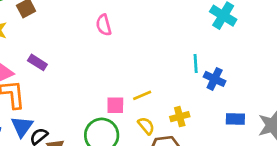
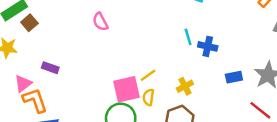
pink square: (115, 105) -> (127, 89), size x1.6
yellow semicircle: (146, 126) -> (148, 97), moved, turned -119

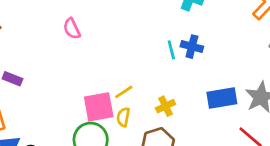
blue cross: (208, 46) -> (192, 47), moved
blue rectangle: (234, 77) -> (222, 98), size x1.5

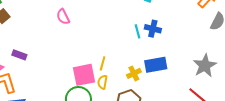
yellow line: (124, 92) -> (103, 63), turned -40
blue rectangle: (222, 98) -> (156, 65), moved

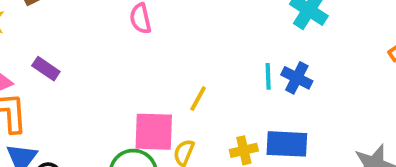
yellow line: (103, 63) -> (198, 99), moved

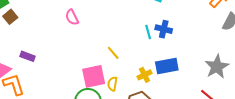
yellow line: (198, 99) -> (113, 53), turned -56

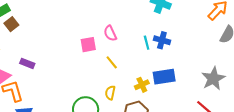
pink semicircle: (72, 17) -> (110, 33), moved
pink square: (94, 76) -> (88, 45), moved, size x0.7

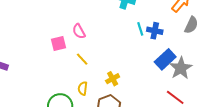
blue cross: (162, 40) -> (155, 31), moved
cyan line: (147, 43) -> (140, 29), moved
blue rectangle: (164, 77) -> (165, 59), moved, turned -30

